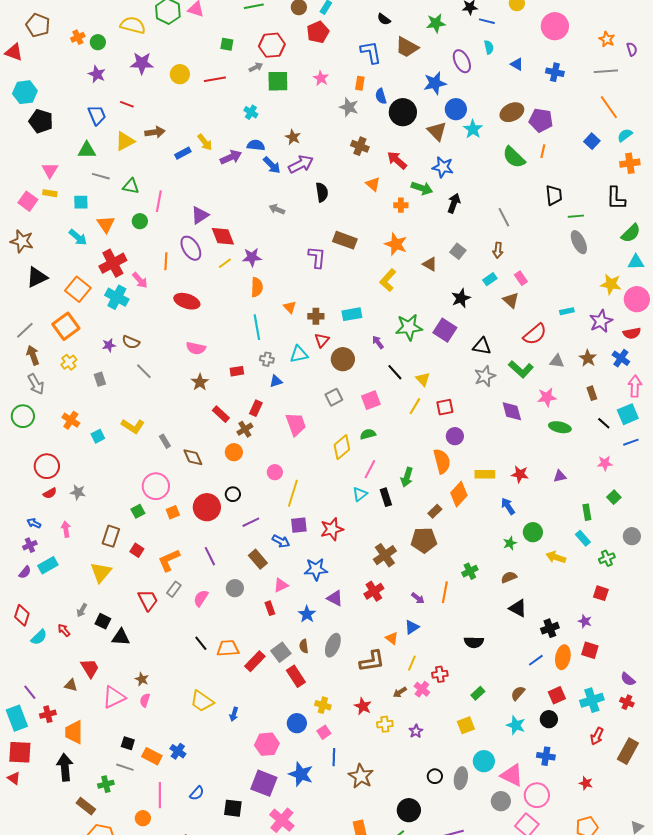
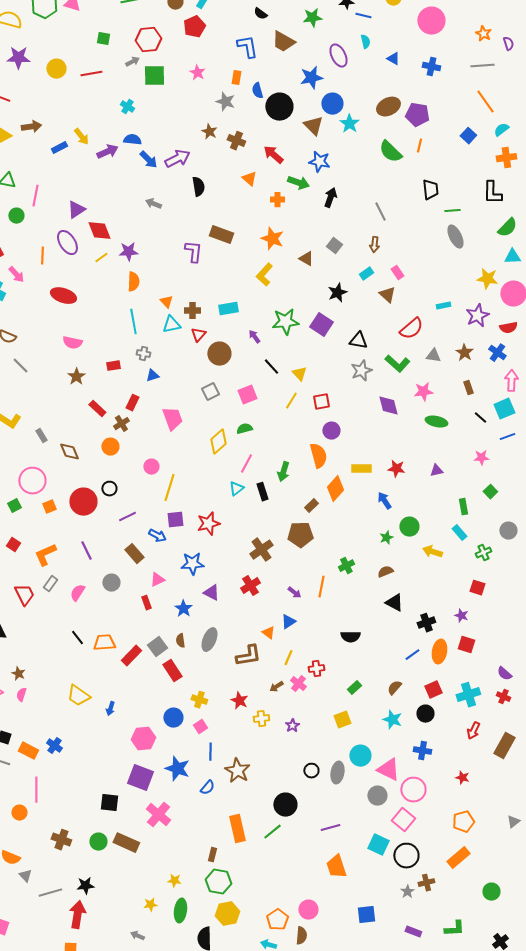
brown star: (293, 137) -> (209, 132), moved
cyan triangle: (299, 354) -> (171, 325), moved
blue semicircle: (197, 793) -> (207, 788), moved

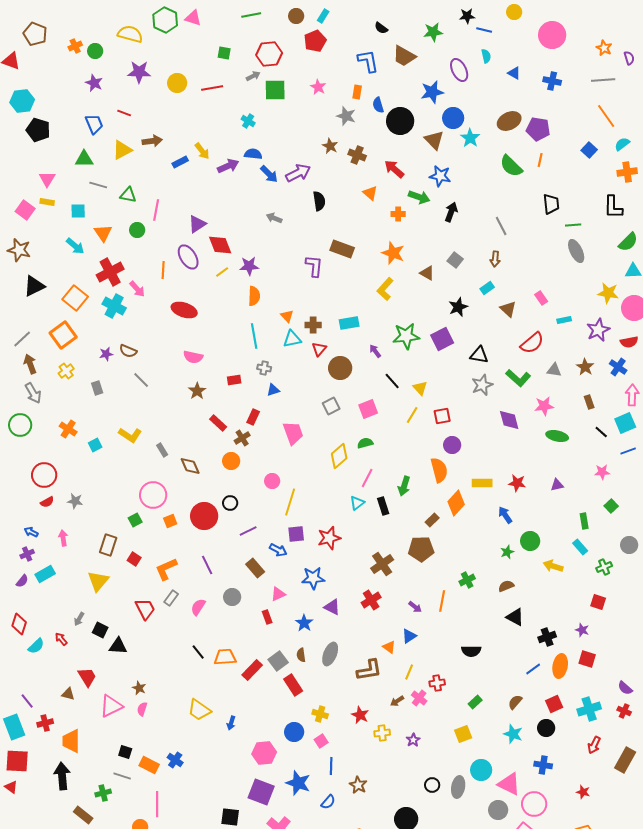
pink rectangle: (397, 273) -> (541, 298), moved
purple square: (321, 325) -> (442, 339), turned 30
brown star: (237, 771) -> (358, 785), size x0.7

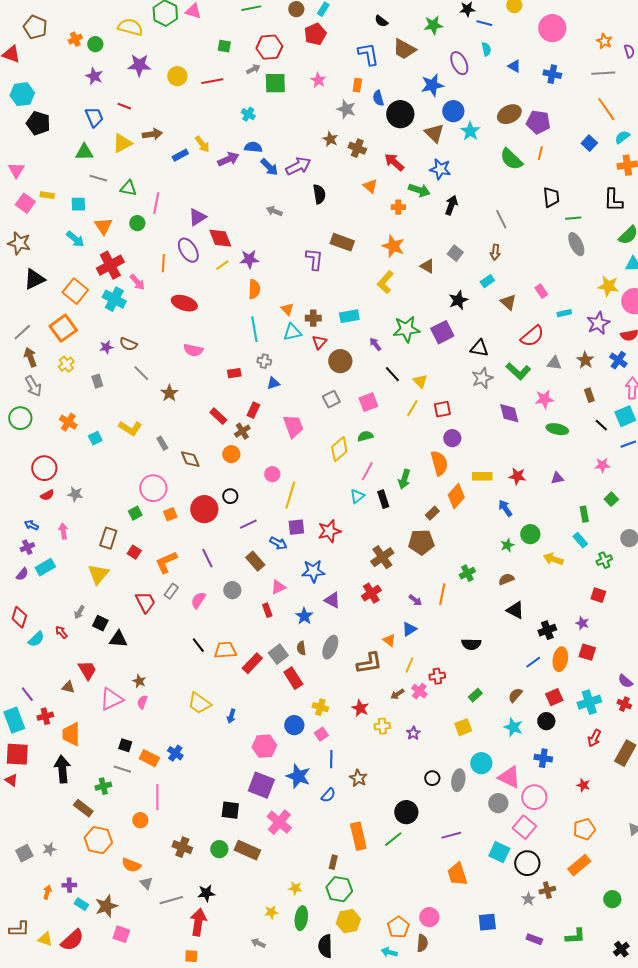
pink triangle: (47, 179) -> (16, 170), moved
brown star: (197, 391) -> (169, 393), moved

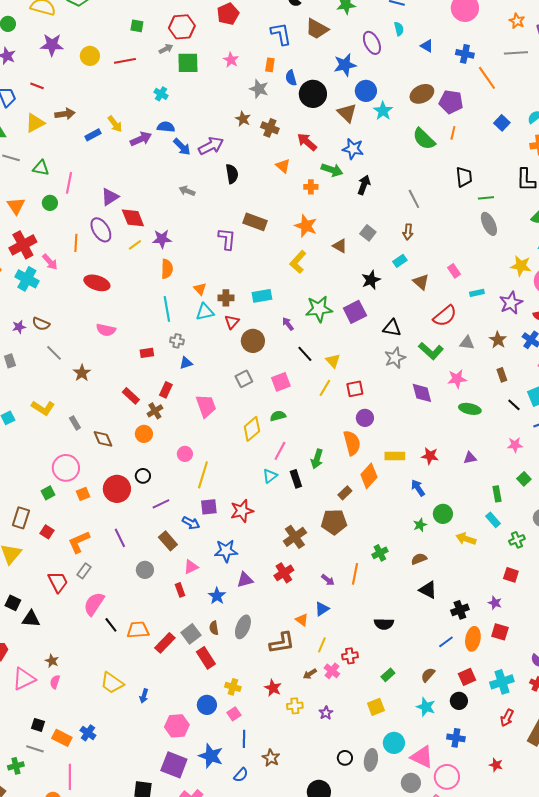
orange line: (606, 109) -> (487, 78), moved
pink semicircle: (198, 600) -> (94, 604), moved, size x1.4
purple triangle: (332, 600) -> (245, 580), turned -42

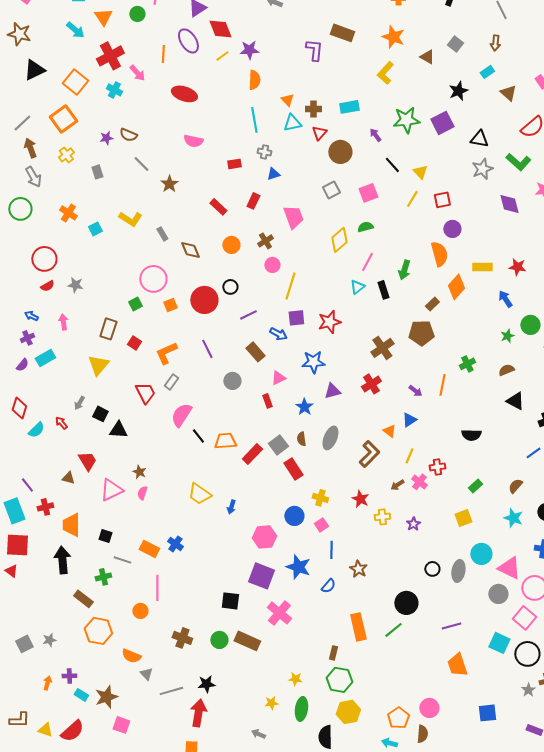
cyan cross: (27, 279) -> (114, 90), size x0.7
brown cross: (155, 411) -> (265, 241), moved
brown L-shape: (282, 643) -> (369, 454), turned -36
black square: (38, 725) -> (105, 536), moved

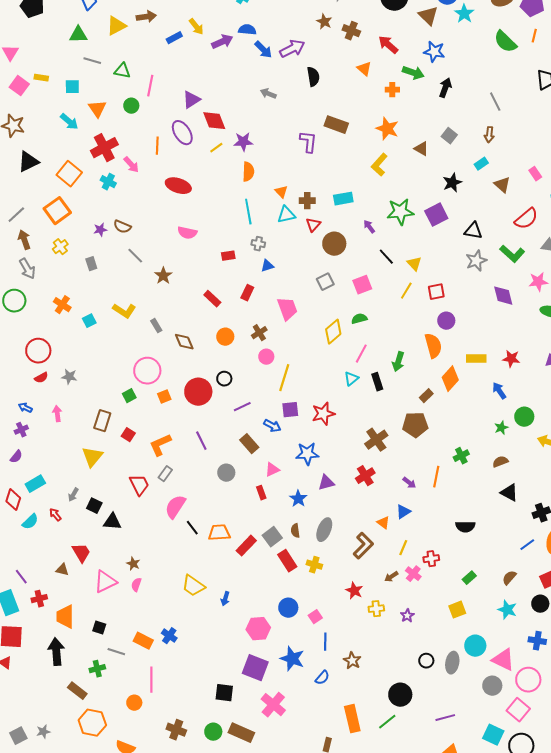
cyan rectangle: (45, 358) -> (35, 484), moved
yellow cross: (320, 498) -> (314, 565), moved

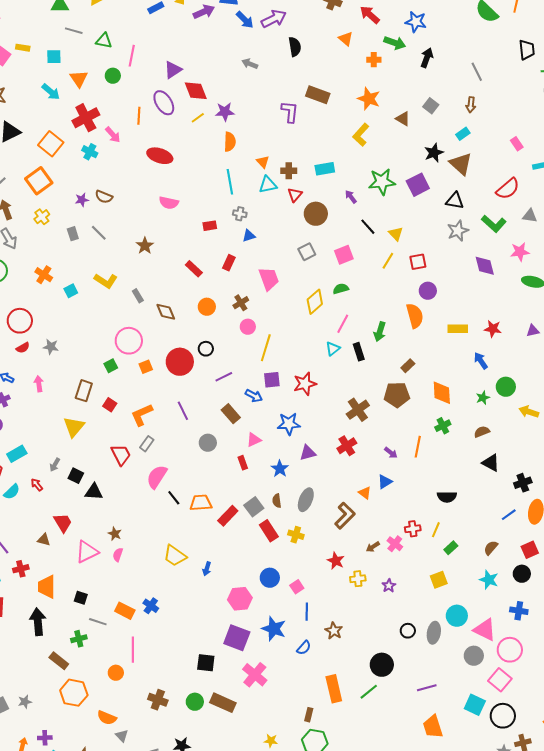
brown triangle: (502, 185) -> (461, 164), moved, size x1.4
gray line: (135, 256) -> (99, 233), moved
orange diamond: (450, 379) -> (442, 393), moved, turned -45
yellow line: (403, 548) -> (436, 530), moved

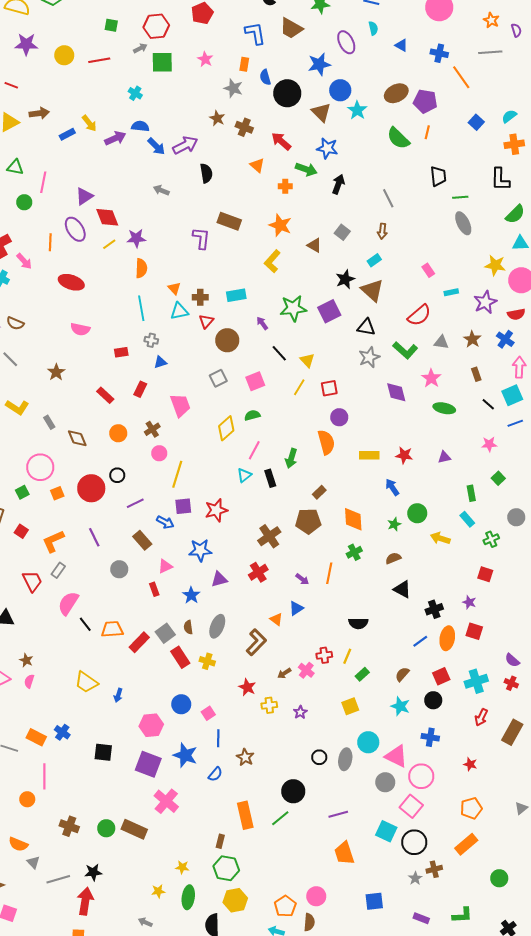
pink star: (520, 252) -> (431, 378), turned -30
black square: (206, 663) -> (103, 752), moved

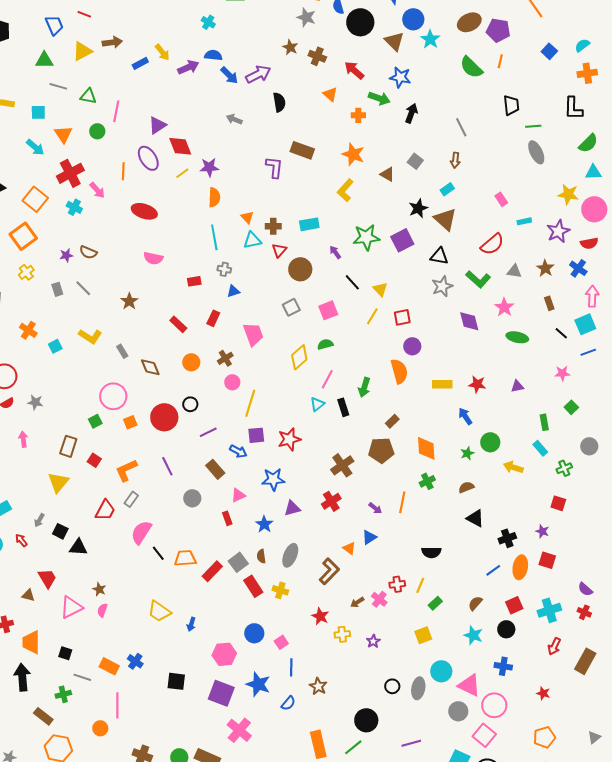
red trapezoid: (32, 581) -> (105, 510), turned 55

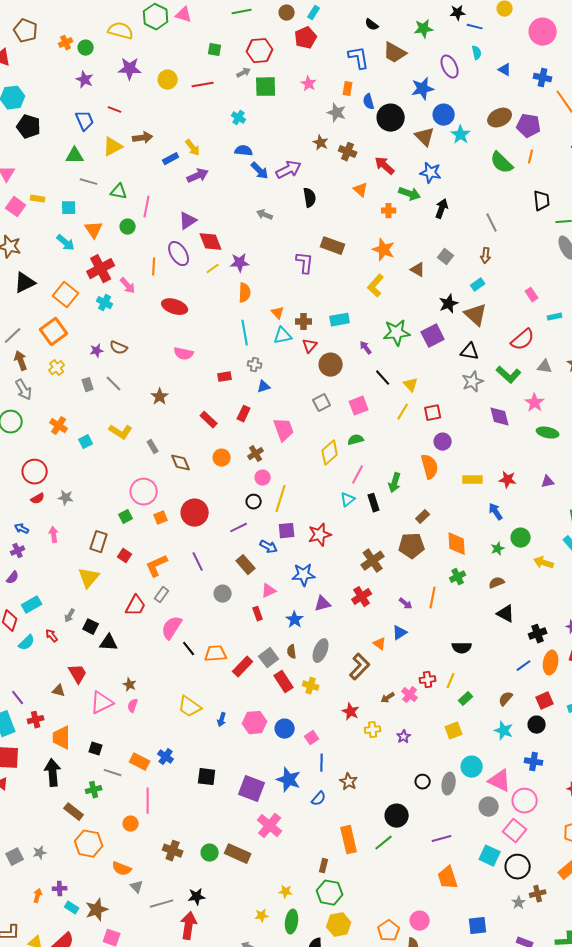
purple arrow: (188, 67) -> (198, 176), moved
black circle: (190, 404) -> (254, 502), moved
pink hexagon: (224, 654) -> (255, 723), moved

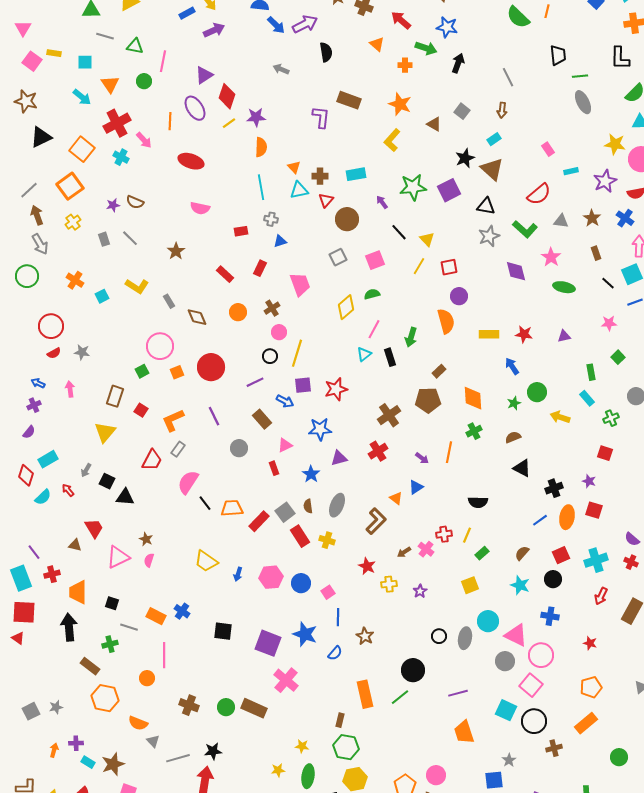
red diamond: (211, 242) -> (227, 96), turned 40
gray star: (519, 903) -> (509, 760), moved

